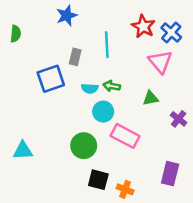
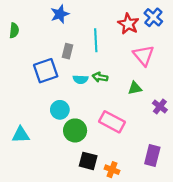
blue cross: (171, 33) -> (153, 17), moved
cyan circle: (103, 112) -> (60, 110), moved

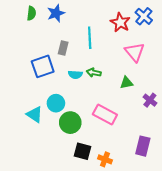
green semicircle: (14, 30) -> (31, 13), moved
cyan triangle: (21, 135) -> (34, 114), moved, turned 36

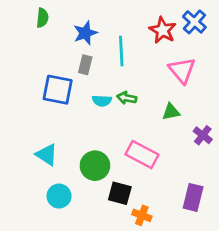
blue star: (56, 13) -> (85, 33), moved
blue square: (43, 66) -> (58, 90), turned 30
cyan circle: (56, 103) -> (59, 196), moved
black square: (83, 151) -> (120, 193), moved

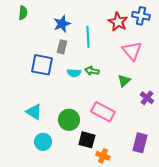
green semicircle: (42, 18) -> (23, 13), moved
blue cross: (194, 22) -> (141, 16), turned -30
green triangle: (171, 112) -> (124, 81), turned -32

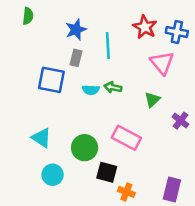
blue cross: (141, 16) -> (177, 32), moved
purple rectangle: (140, 143) -> (172, 189), moved

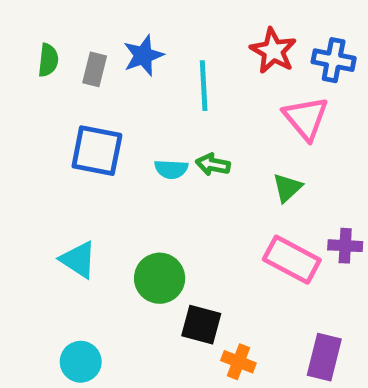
green semicircle: (28, 16) -> (48, 60), moved
gray rectangle: (76, 58) -> (95, 69), moved
purple cross: (181, 121) -> (345, 246), moved, turned -35
pink rectangle: (126, 138) -> (292, 260), moved
cyan circle: (53, 175) -> (81, 362), moved

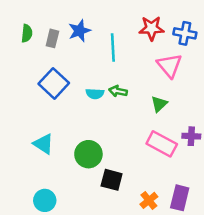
red star: (273, 51) -> (151, 28), turned -30
blue square: (97, 151) -> (54, 83), turned 32
orange cross: (238, 362) -> (149, 200), moved, turned 30

